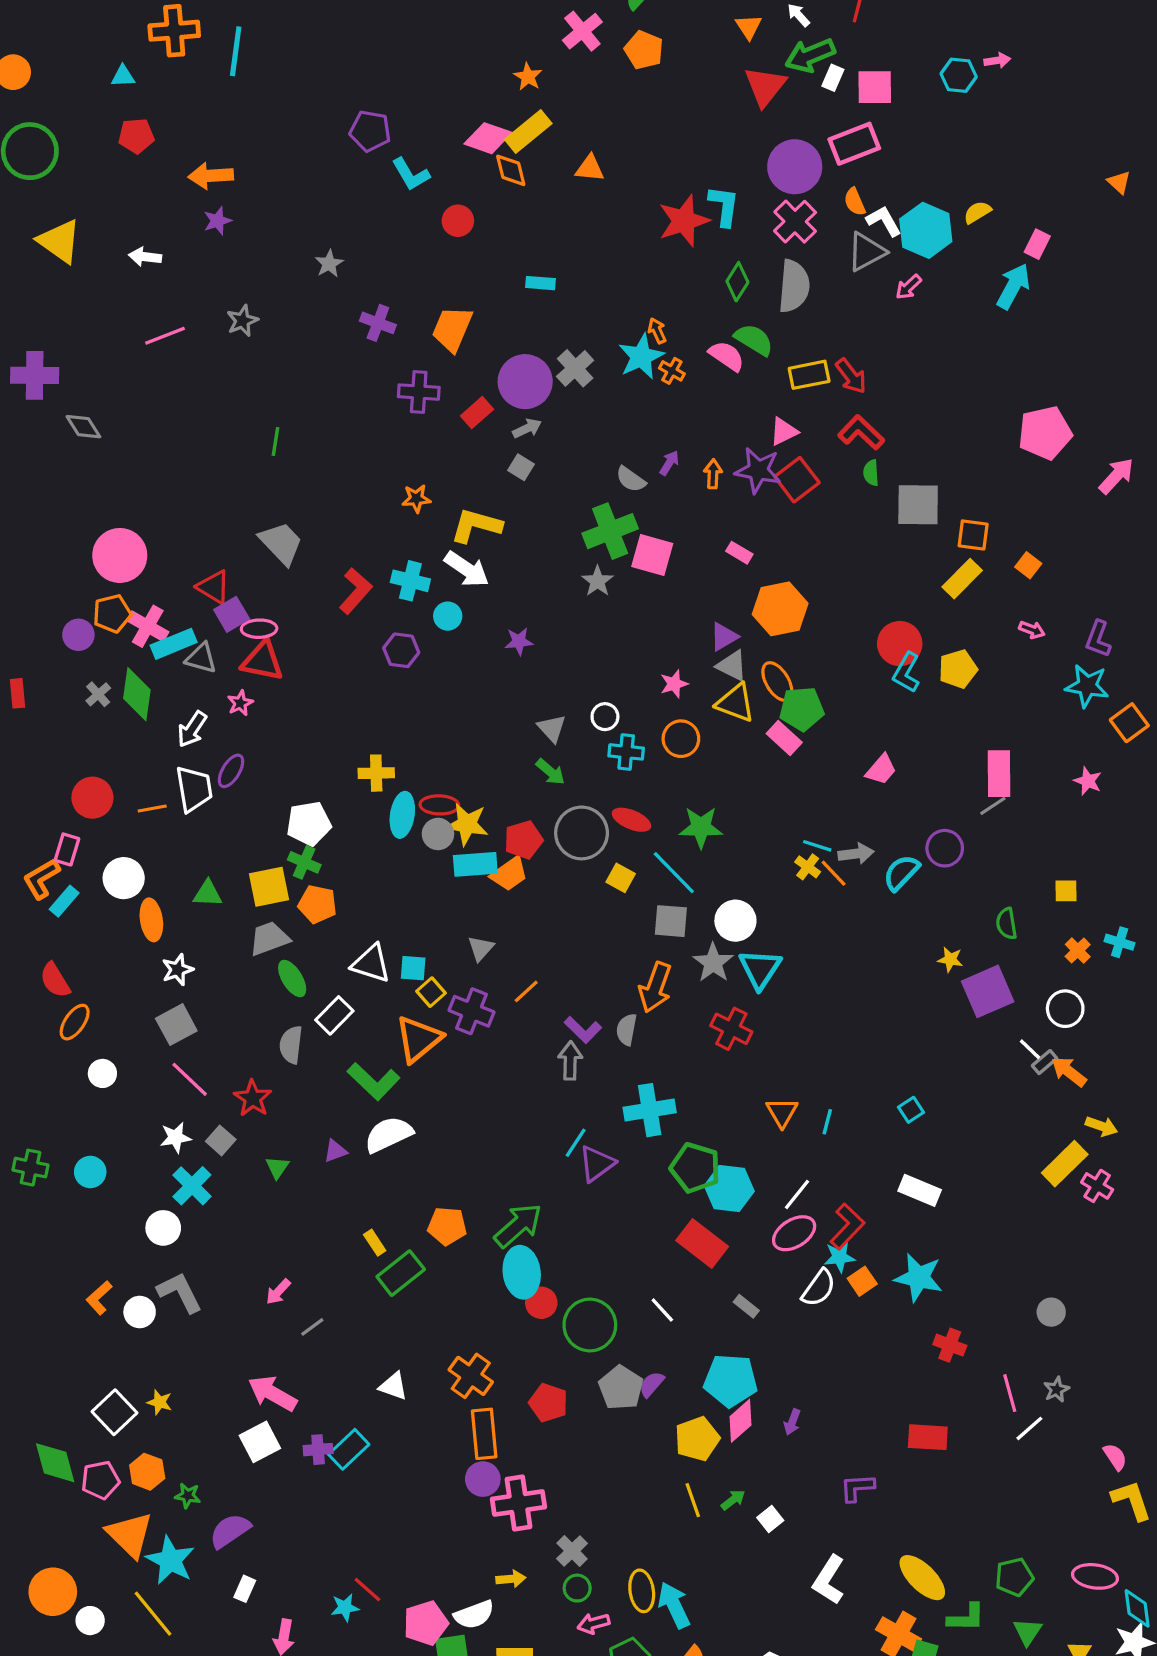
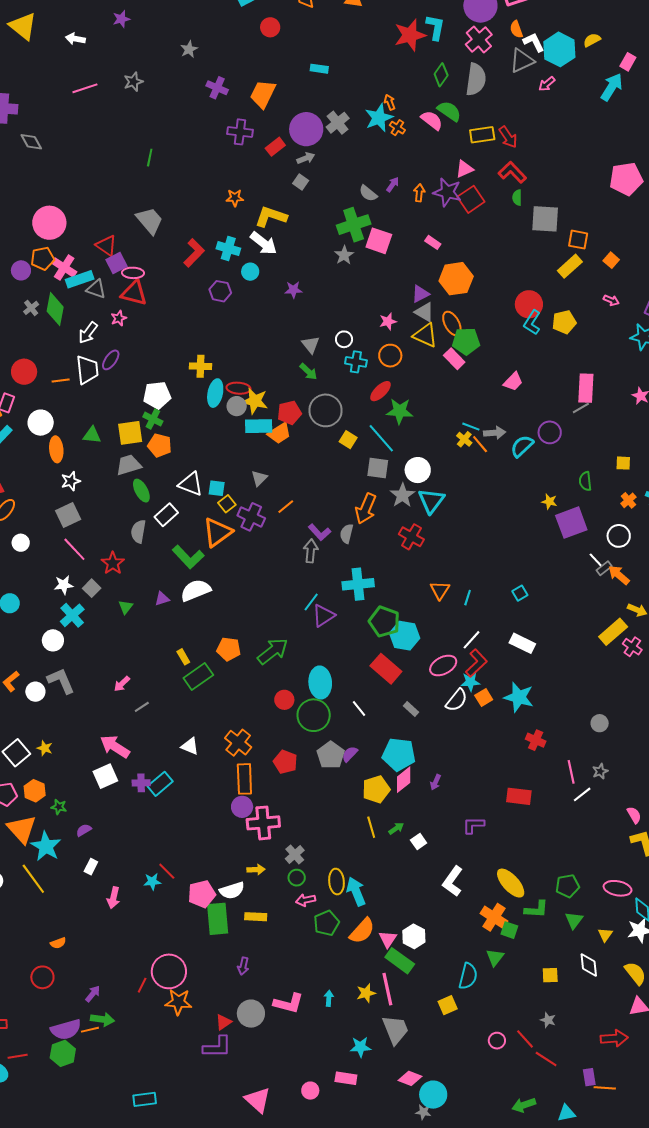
red ellipse: (631, 820) -> (381, 391), moved, turned -70
white line: (797, 1194) -> (471, 640), moved
cyan ellipse: (522, 1272) -> (320, 683), moved
purple semicircle: (230, 1531) -> (84, 830), size x0.6

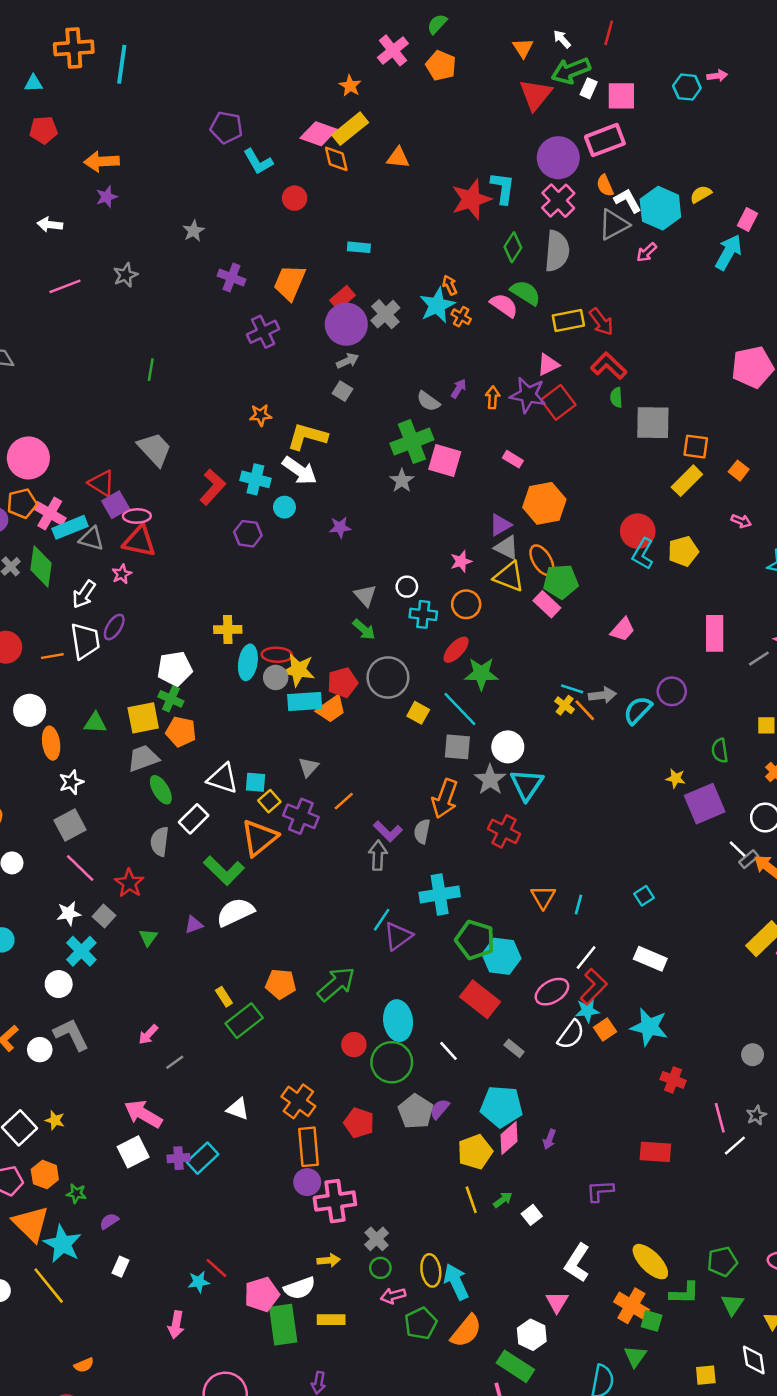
purple cross: (240, 132) -> (263, 332), turned -30
red rectangle: (275, 147) -> (343, 298), moved
gray line: (581, 408) -> (759, 659), moved
pink arrow: (113, 898) -> (176, 1325), moved
pink triangle: (388, 939) -> (557, 1302), moved

